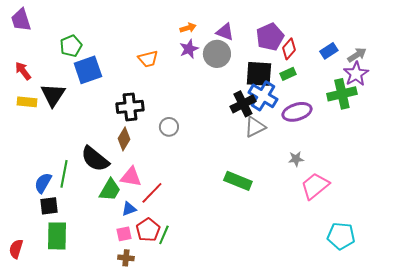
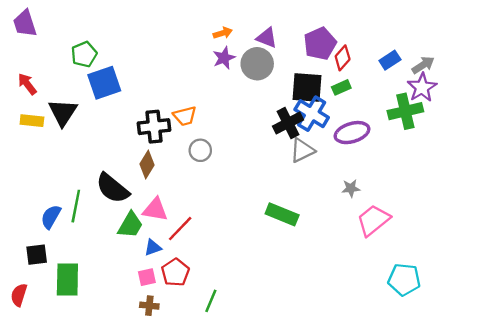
orange trapezoid: (148, 59) -> (185, 116), moved
black square: (49, 206) -> (37, 255), moved
green line: (164, 235) -> (211, 301), moved

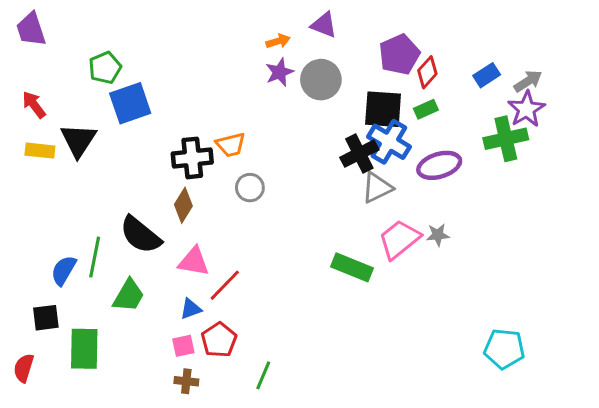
purple triangle: (267, 38) -> (324, 25), moved
pink trapezoid: (373, 220) -> (399, 239), moved
green trapezoid: (130, 225) -> (129, 296), moved

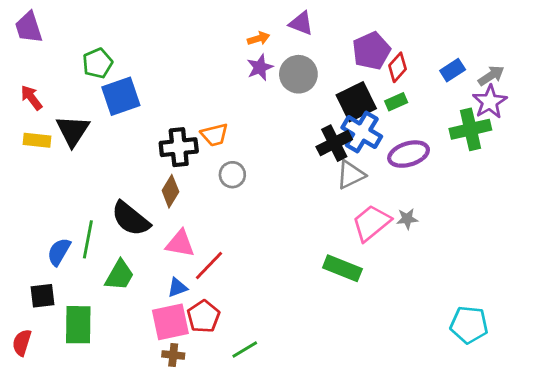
black square: (383, 109) -> (356, 102), turned -30
green rectangle: (352, 267) -> (342, 268), moved
pink square: (183, 346) -> (170, 322), size x1.8
green line: (263, 375) -> (245, 349), turned 36

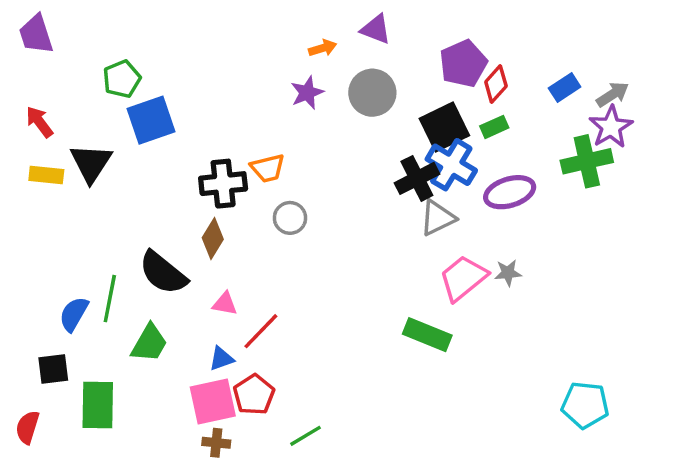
purple star: (260, 67) -> (307, 93), moved
pink triangle: (180, 244) -> (225, 304), size x0.7

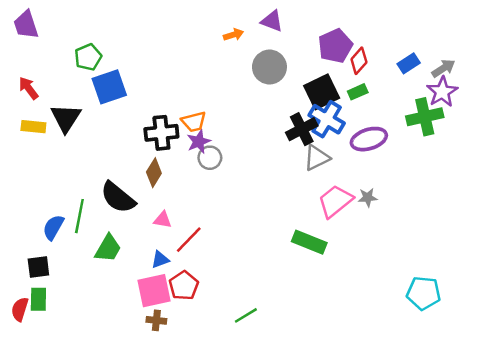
purple star: (307, 93) -> (199, 142), moved
green rectangle: (98, 405) -> (38, 299), moved, size x0.7
green line: (305, 436) -> (246, 315), moved

